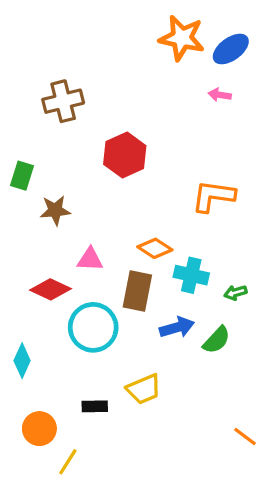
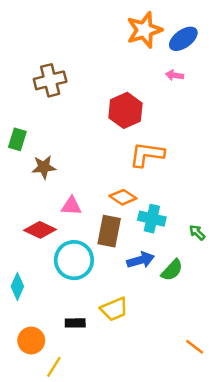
orange star: (182, 38) -> (144, 30), turned -30
red hexagon: (125, 155) -> (125, 110), moved
orange L-shape: (213, 196) -> (147, 154), moved
green arrow: (236, 293) -> (197, 232), moved, turned 60

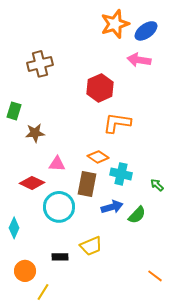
pink arrow: (175, 75) -> (139, 60), size x1.6

